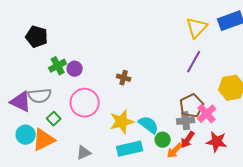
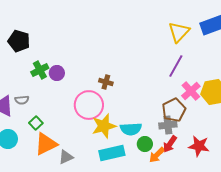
gray semicircle: (40, 96) -> (22, 100), size x0.6
pink circle: (85, 103) -> (89, 105), moved
pink cross: (207, 114) -> (191, 91), moved
cyan semicircle: (149, 125) -> (131, 129), turned 140
orange triangle: (44, 140) -> (46, 144), moved

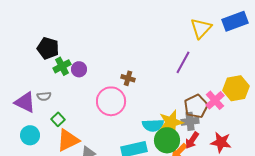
black pentagon: (19, 41) -> (48, 48), moved
purple line: (176, 66) -> (183, 62), moved
pink cross: (191, 91) -> (215, 100), moved
yellow star: (104, 126) -> (171, 122), moved
green circle: (145, 144) -> (167, 140), size x1.6

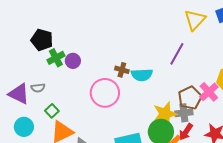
cyan semicircle: (153, 125) -> (142, 75), moved

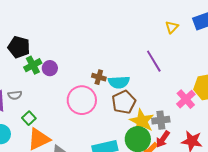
yellow triangle: (195, 20) -> (172, 27), size x0.6
purple line: (177, 54) -> (154, 61), turned -60
brown pentagon: (190, 98) -> (124, 102), moved
yellow star: (165, 114) -> (142, 121), turned -30

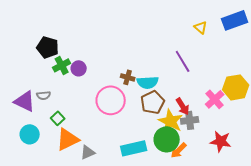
yellow triangle: (172, 27) -> (201, 27), turned -32
red arrow: (163, 139) -> (183, 106), moved, turned -66

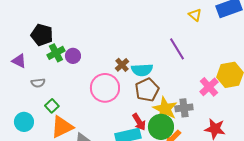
brown cross: (128, 77) -> (122, 65), turned 32
purple triangle: (25, 101) -> (19, 61), moved, size x0.7
red arrow: (183, 106) -> (139, 122), moved

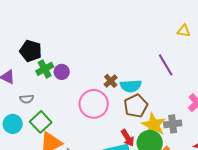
yellow triangle: (195, 15) -> (184, 31), turned -32
green square: (52, 106) -> (41, 122), size x1.5
cyan circle: (24, 122) -> (13, 124), moved

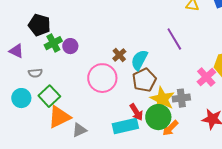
cyan semicircle: (131, 86) -> (139, 60), turned 120

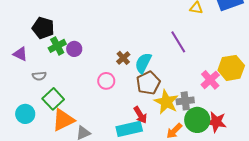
pink circle: (102, 78) -> (106, 81), size x0.6
cyan circle: (21, 98) -> (25, 114), moved
green circle: (158, 117) -> (197, 120), moved

